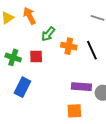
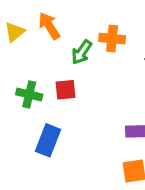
orange cross: (69, 46) -> (112, 39), moved

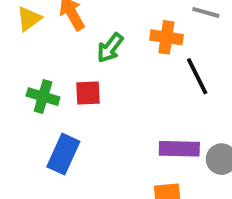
orange cross: (112, 39) -> (166, 37), moved

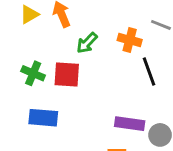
red square: (88, 93) -> (67, 74), size x1.4
blue rectangle: (63, 154) -> (43, 118), turned 64

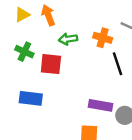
green arrow: (87, 43) -> (68, 39), turned 36
green cross: (33, 73) -> (24, 52), moved

